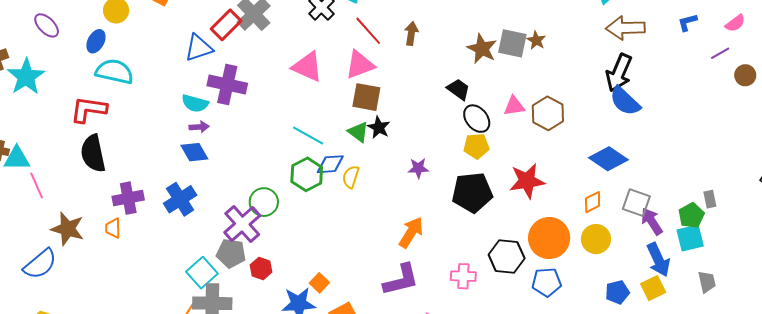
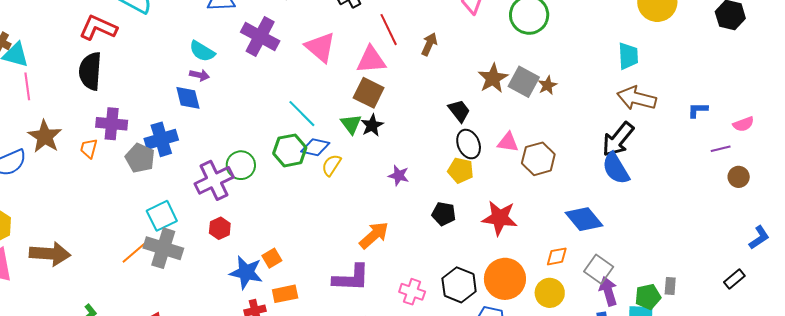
purple cross: (227, 85) -> (260, 37), moved
black pentagon: (472, 192) -> (444, 214), size x0.6
gray pentagon: (231, 253) -> (140, 158), moved

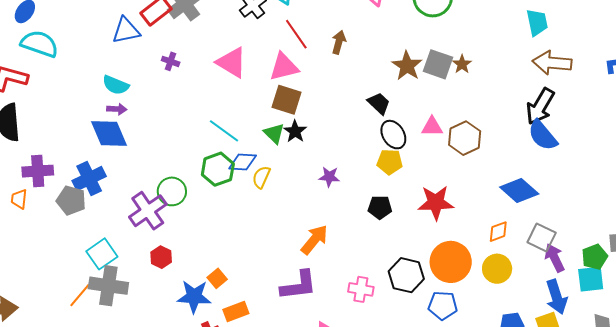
purple cross: (260, 37) -> (171, 61), size x0.5
blue diamond: (188, 98) -> (109, 133), size x1.4

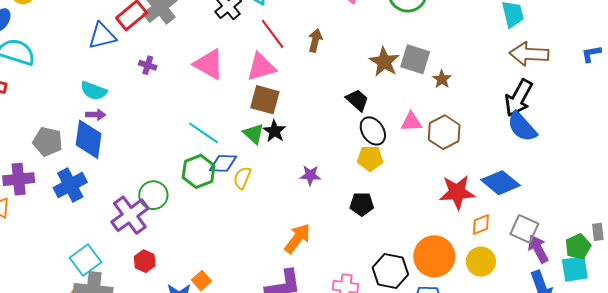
brown star: (462, 64) -> (442, 79), moved
blue diamond: (109, 133) -> (89, 139), turned 33
gray pentagon: (71, 200) -> (48, 142), moved
red star: (436, 203) -> (457, 192), moved

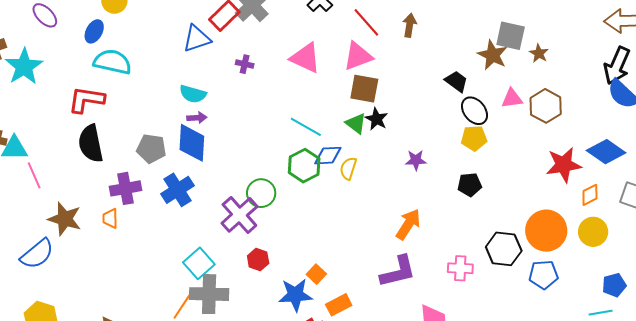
brown star: (384, 62) -> (493, 55), moved

